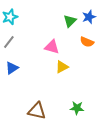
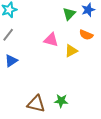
yellow triangle: (62, 67) -> (71, 51), moved
green star: (77, 108) -> (61, 101), moved

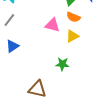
orange semicircle: (86, 35) -> (73, 17), moved
green star: (61, 101) -> (62, 64), moved

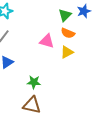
green star: (62, 64) -> (34, 82), moved

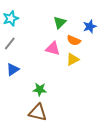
blue star: (84, 11) -> (90, 26), moved
green triangle: (65, 15) -> (60, 22), moved

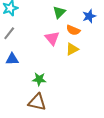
pink triangle: (53, 48) -> (52, 38), turned 35
blue triangle: (13, 69) -> (12, 59), turned 32

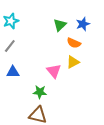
blue star: (89, 16) -> (83, 24), moved
pink triangle: (52, 38) -> (54, 71), moved

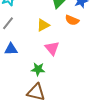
yellow triangle: (73, 62) -> (43, 25), moved

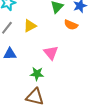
yellow triangle: (43, 25) -> (30, 26), moved

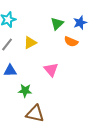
green star: (37, 74) -> (25, 91), moved

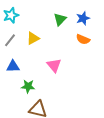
orange semicircle: (71, 42) -> (83, 39), moved

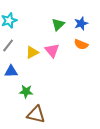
yellow triangle: (33, 38) -> (32, 52), moved
pink triangle: (54, 65) -> (52, 50), moved

